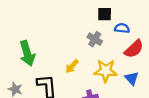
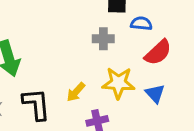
gray cross: (95, 39) -> (103, 39), turned -32
yellow arrow: (72, 66) -> (76, 92), moved

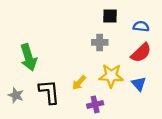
blue semicircle: (141, 24) -> (141, 26), moved

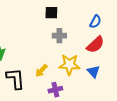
black square: (110, 16) -> (51, 13), moved
blue semicircle: (141, 26) -> (95, 22), turned 112

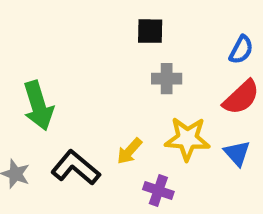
black L-shape: (15, 79) -> (76, 168), turned -45
purple cross: (55, 90) -> (158, 190), turned 32

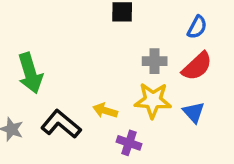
gray cross: (167, 79) -> (155, 61), moved
yellow arrow: (129, 151) -> (105, 111), turned 65

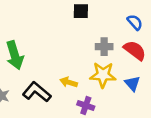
blue semicircle: (197, 27) -> (135, 22), turned -70
red semicircle: (197, 66) -> (135, 50), turned -100

